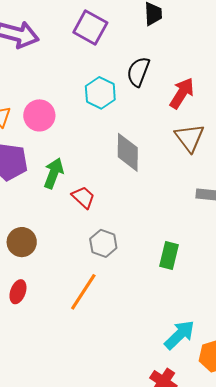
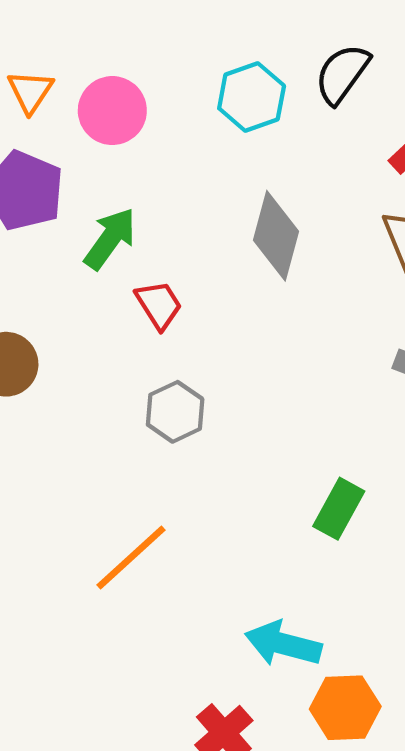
green rectangle: (169, 255) -> (339, 509), moved
orange line: (83, 292) -> (131, 557), moved
cyan arrow: (179, 335) -> (283, 644), turned -136

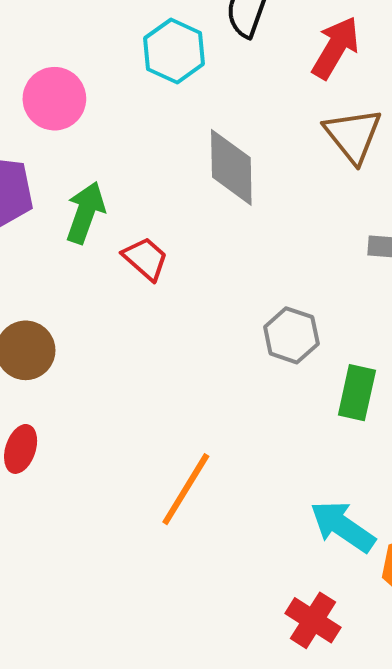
gray hexagon: (175, 412) -> (291, 335), moved
cyan arrow: (283, 644) -> (343, 526), turned 36

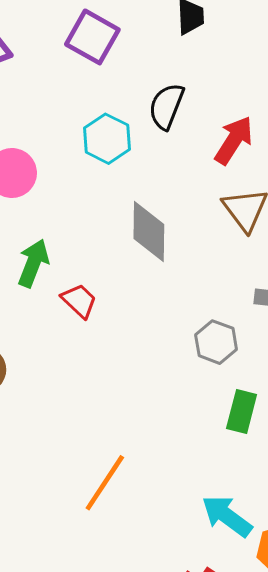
gray hexagon: (291, 335) -> (216, 342), moved

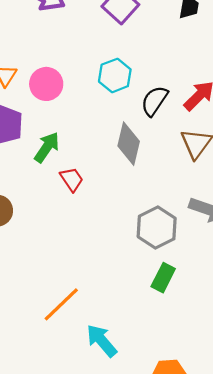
black semicircle: (166, 106) -> (154, 101), moved
gray hexagon: (216, 342) -> (157, 228), size x1.4
cyan arrow: (227, 516) -> (102, 341), moved

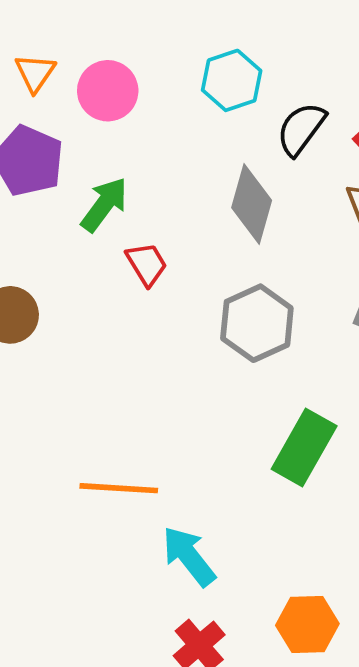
gray hexagon: (157, 228) -> (257, 323), moved
green rectangle: (163, 278) -> (304, 447), size x1.4
orange line: (61, 304) -> (119, 488), turned 45

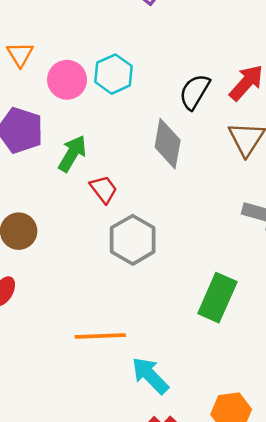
orange triangle: (35, 73) -> (20, 54), moved
cyan hexagon: (232, 80) -> (113, 74), moved
gray hexagon: (257, 323) -> (133, 240), moved

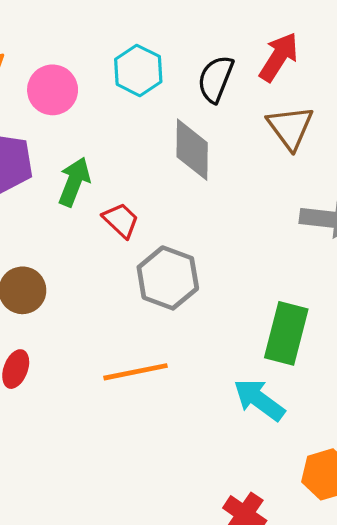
cyan hexagon: (113, 74) -> (138, 70), moved
orange line: (100, 336) -> (135, 372), moved
cyan arrow: (150, 375) -> (259, 400), moved

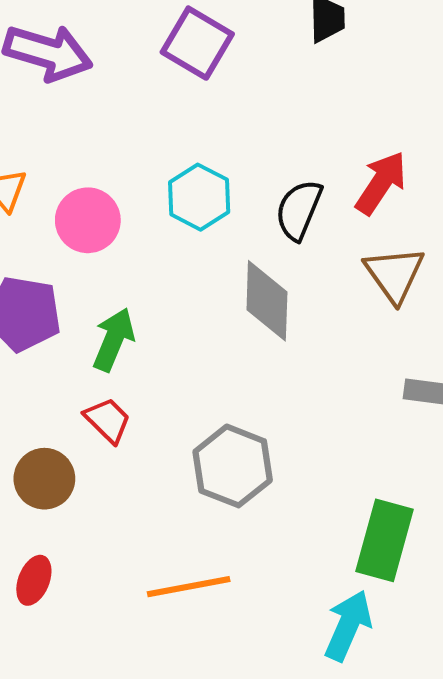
red trapezoid: (121, 220) -> (108, 420), moved
cyan arrow: (259, 400) -> (348, 626), turned 76

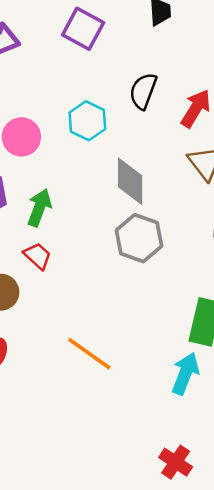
black semicircle: (299, 210) -> (143, 91), moved
gray hexagon: (233, 466) -> (139, 238), moved
orange line: (189, 587) -> (89, 354), turned 48

